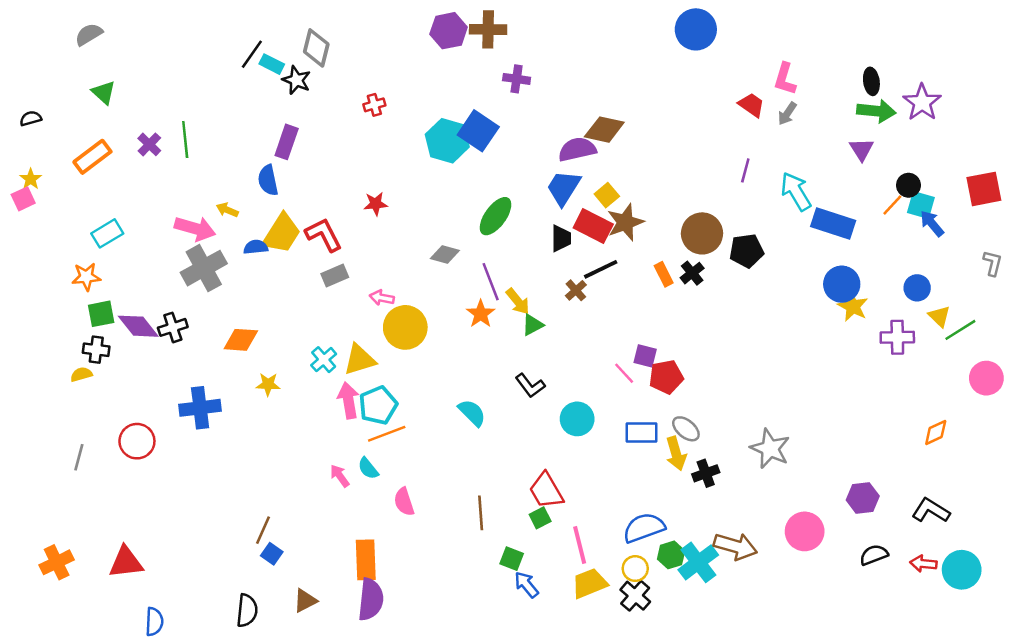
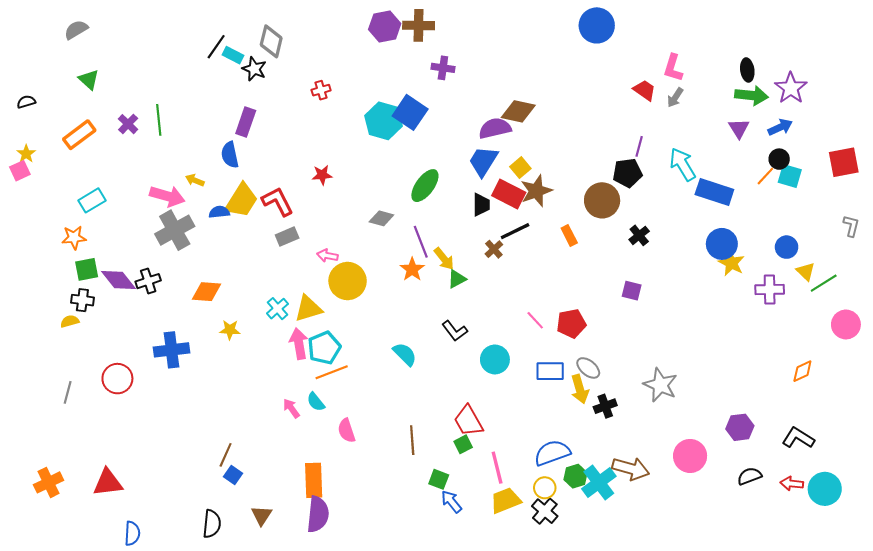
blue arrow: (932, 224) -> (780, 127), moved, turned 105
black pentagon: (747, 251) -> (627, 173), moved
black cross: (692, 273) -> (639, 235), moved
purple square: (645, 356) -> (632, 291), moved
brown triangle: (305, 601) -> (262, 515), turned -30

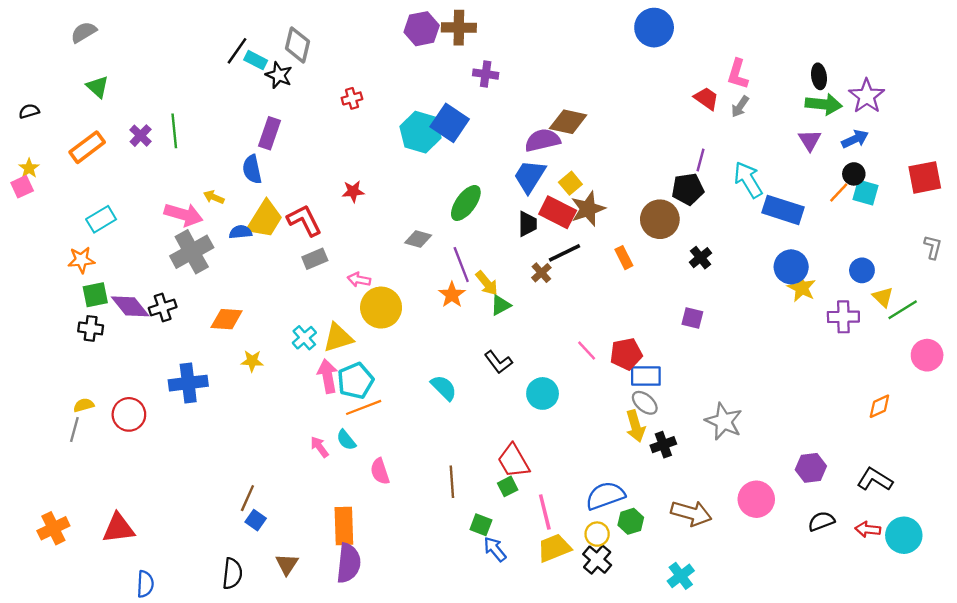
yellow semicircle: (70, 321) -> (84, 405), moved
blue rectangle: (550, 371) -> (646, 376), moved
cyan cross: (599, 482) -> (681, 576), moved, size x0.7

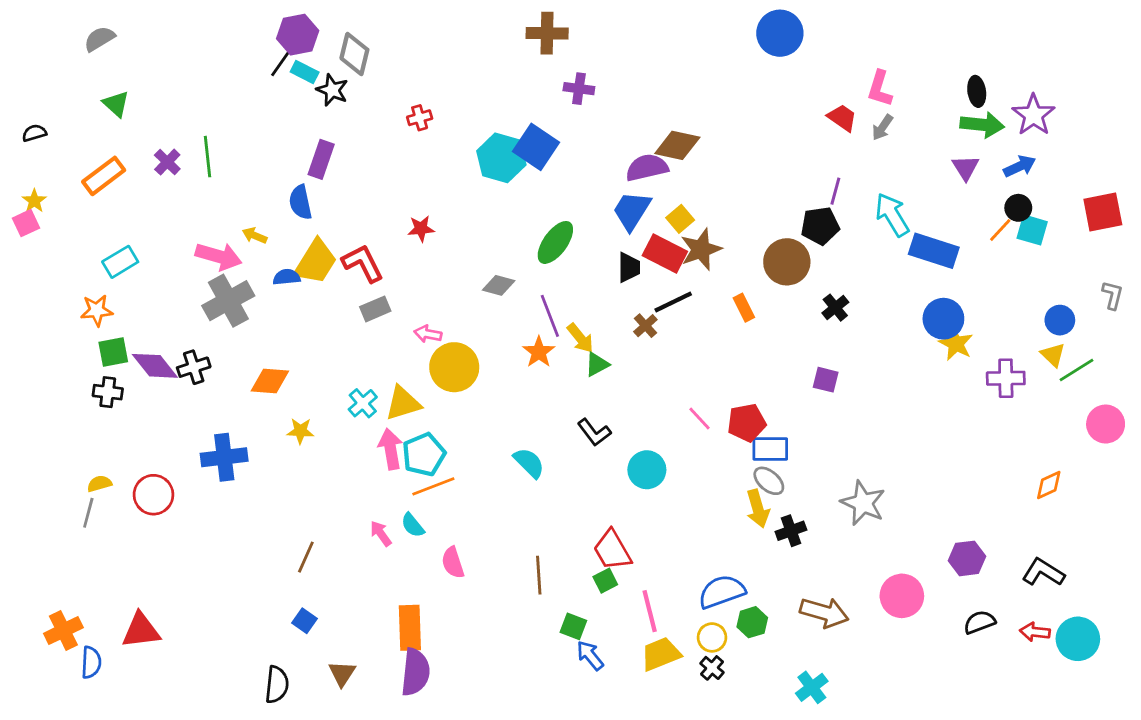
purple hexagon: (422, 29) -> (298, 35), moved
blue circle: (862, 270) -> (1060, 320), moved
brown line: (247, 498) -> (306, 557), moved
black cross: (597, 560) -> (712, 668), size x0.7
blue semicircle: (145, 584) -> (91, 662), moved

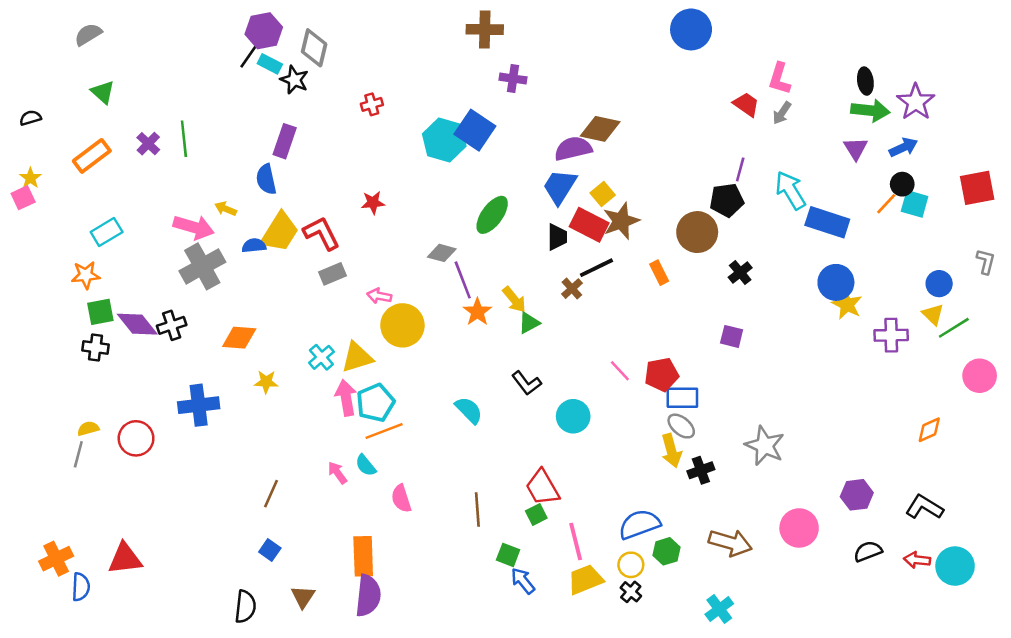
purple line: (550, 316) -> (463, 280), moved

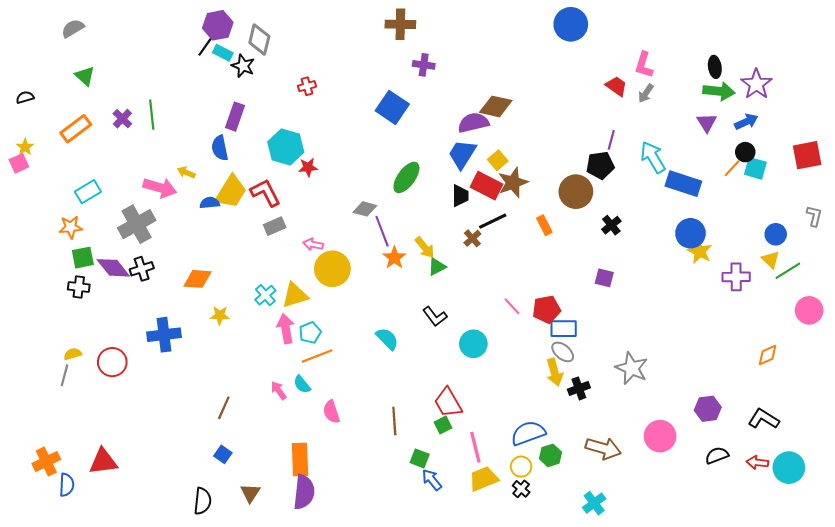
cyan hexagon: (444, 140) -> (286, 147), moved
gray cross: (202, 266) -> (137, 224), moved
cyan pentagon: (375, 403) -> (310, 333), size x0.7

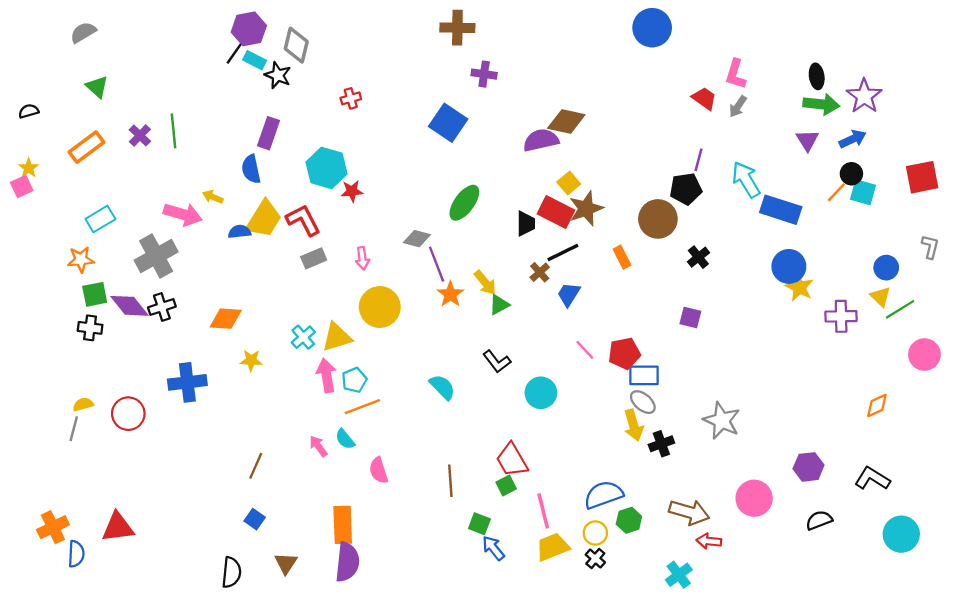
blue trapezoid: (462, 154) -> (569, 294), moved, size x0.7
pink arrow: (313, 244) -> (362, 258), moved, turned -108
red arrow: (757, 463) -> (709, 541), moved

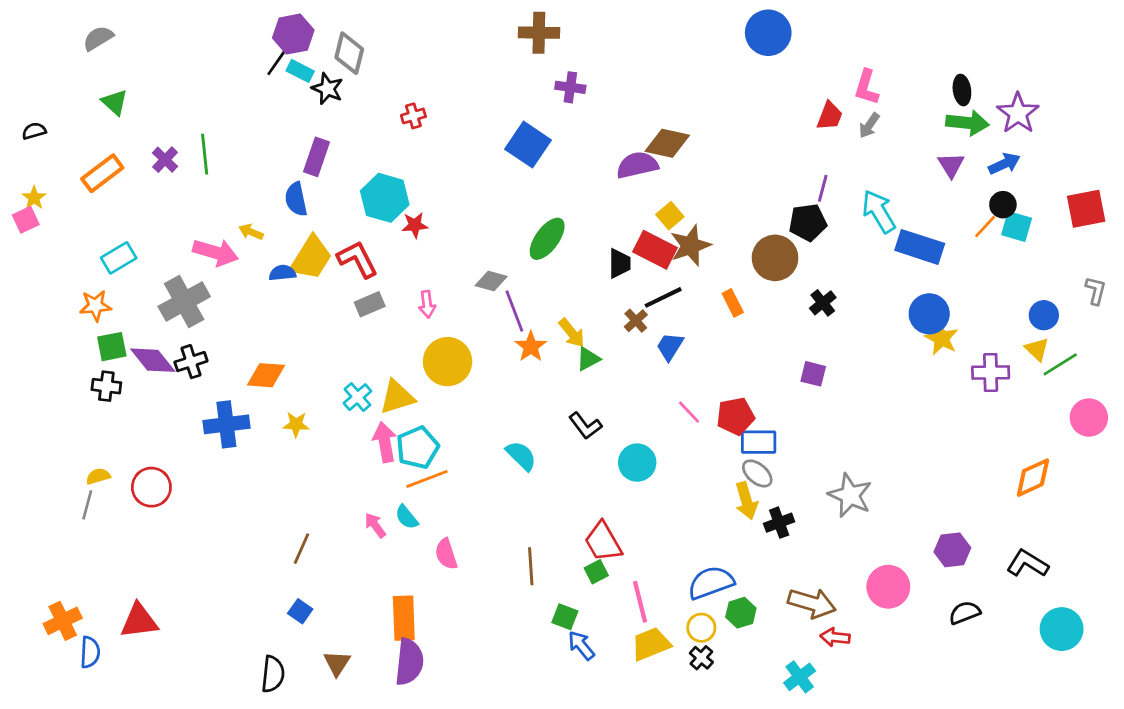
red trapezoid: (704, 98) -> (830, 116), turned 76
cyan pentagon: (354, 380) -> (417, 448), size x1.4
blue cross: (187, 382) -> (226, 424), moved
orange diamond: (877, 406) -> (1033, 478), size x1.4

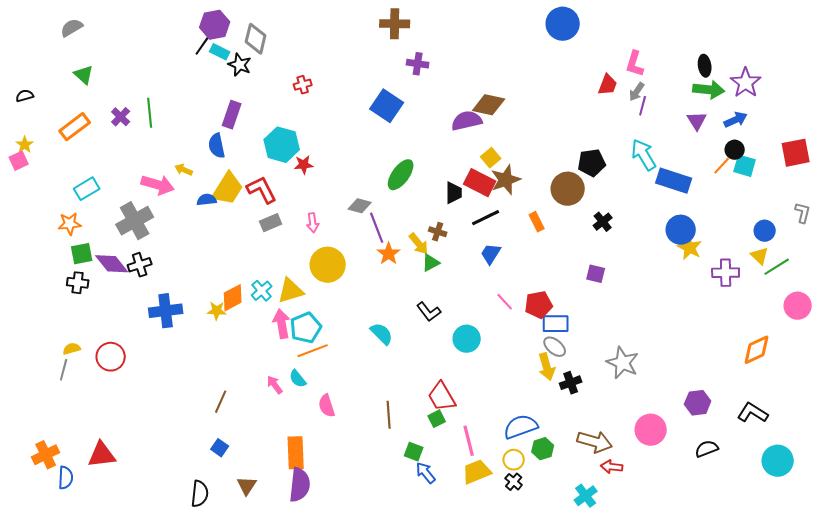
purple line: (823, 188) -> (643, 106), moved
brown cross: (636, 321) -> (438, 232), moved, turned -30
orange diamond: (266, 375) -> (233, 298), moved, turned -32

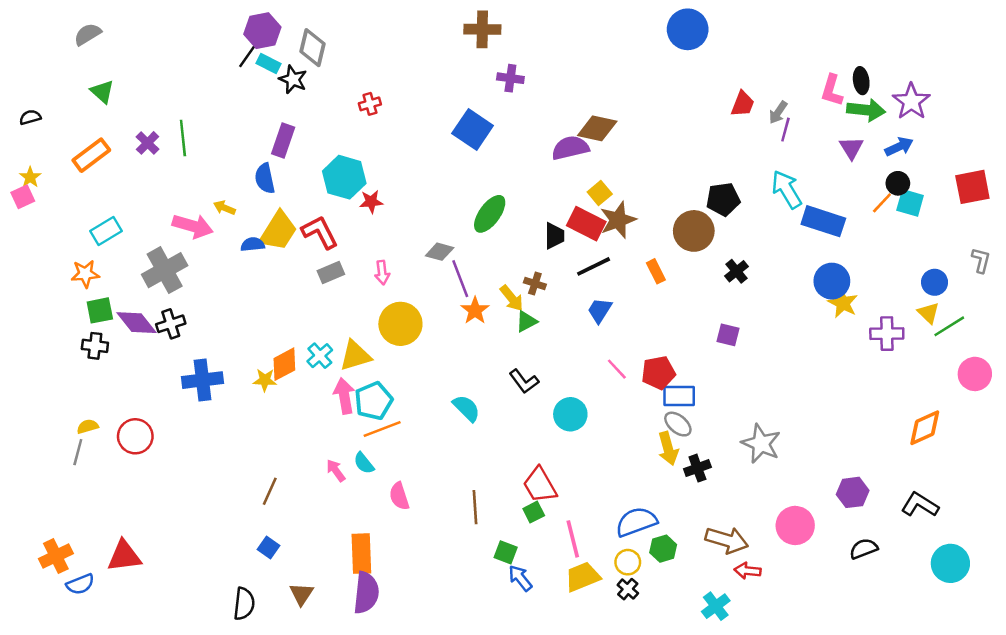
pink L-shape: (635, 64) -> (832, 90), moved
blue semicircle: (66, 478) -> (80, 584), turned 65

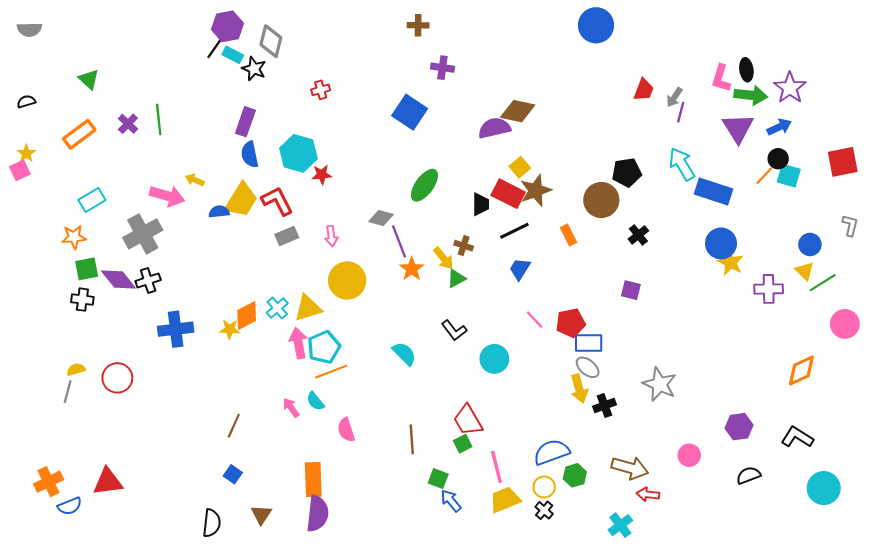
brown cross: (482, 29) -> (418, 25), size x0.7
gray semicircle: (88, 34) -> (29, 30), moved, turned -150
purple triangle: (851, 148) -> (738, 128), size x1.5
blue semicircle: (265, 178) -> (250, 154), moved
pink circle: (795, 525) -> (689, 455), size x0.7

